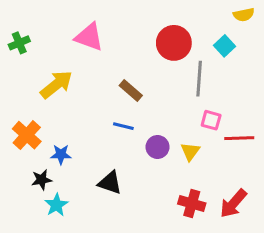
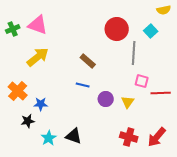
pink triangle: (89, 37) -> (38, 25), moved
black triangle: (110, 183) -> (74, 136), moved
cyan star: (56, 205) -> (49, 138), moved

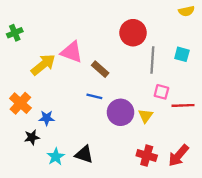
pink triangle: (38, 25) -> (72, 52), moved
cyan square: (151, 31) -> (182, 54), moved, turned -32
purple circle: (106, 99) -> (121, 112), size x1.5

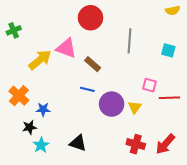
red circle: (133, 33) -> (91, 18), moved
gray line: (152, 60) -> (129, 41), moved
cyan star: (56, 157) -> (41, 145), moved

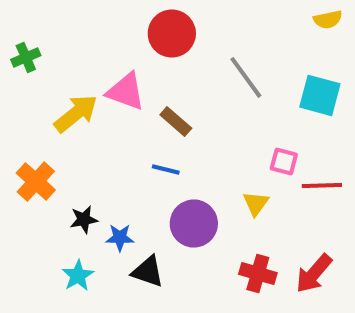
gray line: (129, 41) -> (246, 77), turned -40
cyan square: (168, 50) -> (320, 95), size x1.5
purple circle: (112, 104) -> (194, 224), moved
blue star: (43, 109) -> (120, 238), moved
black star: (29, 127) -> (84, 220), moved

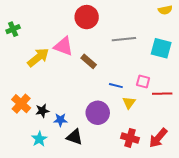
gray line: (246, 77) -> (124, 39), turned -60
blue line: (166, 170) -> (116, 86), moved
orange cross: (36, 182) -> (21, 104), moved

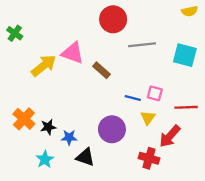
red circle: (87, 17) -> (113, 19), moved
green cross: (13, 29) -> (15, 33), turned -32
pink square: (143, 82) -> (155, 93), moved
red arrow: (158, 138) -> (170, 136), moved

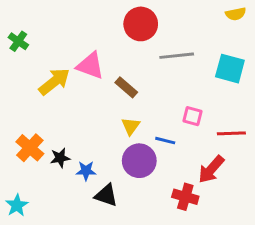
blue line: (133, 98) -> (165, 141), moved
yellow triangle: (148, 118) -> (131, 126), moved
cyan star: (45, 159) -> (17, 205), moved

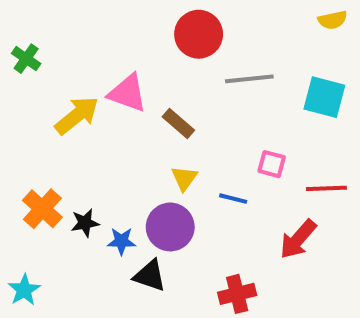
purple circle: (139, 161) -> (170, 227), moved
red cross: (185, 197) -> (237, 294), moved, turned -30

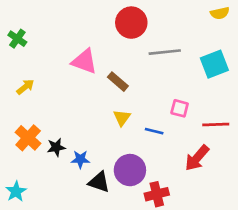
cyan square: (324, 97) -> (214, 64), turned -36
yellow arrow: (77, 115) -> (25, 87), moved, size x0.6
purple circle: (170, 227) -> (130, 170), moved

